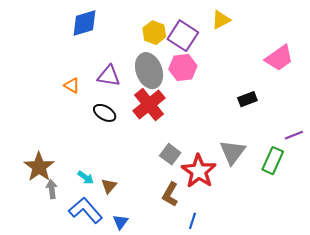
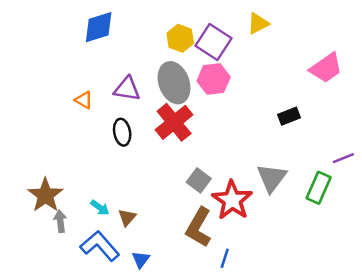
black ellipse: (105, 113) -> (122, 132), turned 50
brown L-shape: (170, 194) -> (199, 227), size x1.4

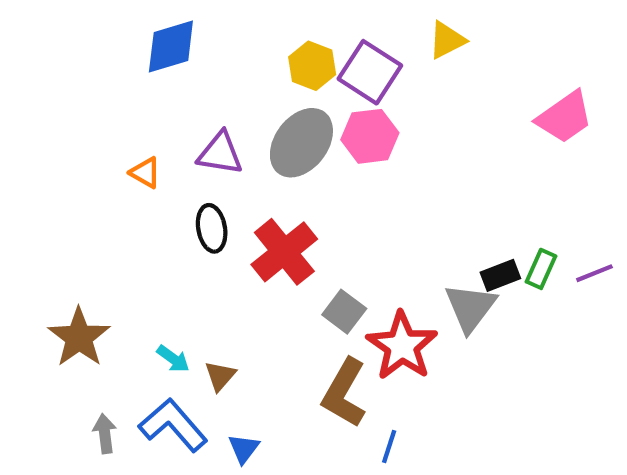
gray ellipse: (174, 83) -> (301, 143), turned 57
black rectangle: (289, 116) -> (500, 275), moved
red cross: (174, 122) -> (284, 252), moved
green rectangle: (319, 188) -> (541, 269), moved, size x0.7
gray arrow: (60, 221) -> (105, 434), moved

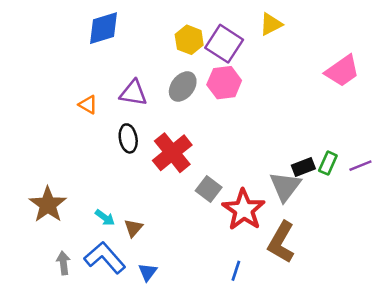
gray ellipse: (301, 143) -> (183, 87), size x0.7
brown L-shape: (344, 393) -> (281, 242), moved

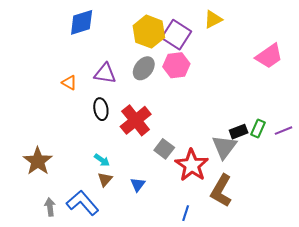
yellow hexagon: (189, 40) -> (149, 32), size x1.4
cyan arrow: (105, 218) -> (102, 160), moved
blue triangle: (148, 272) -> (138, 185), moved

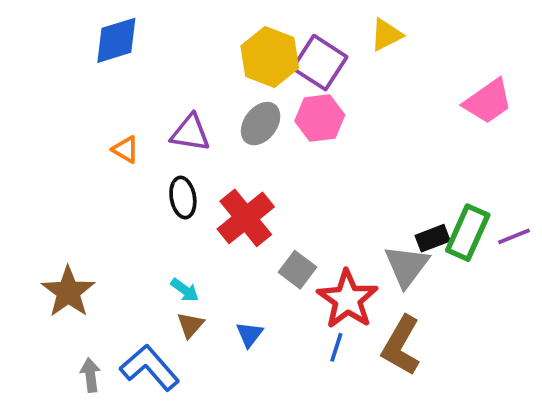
blue diamond: (82, 22) -> (116, 40), moved
green rectangle: (258, 128) -> (468, 233), size x1.6
blue line: (186, 213) -> (336, 347), moved

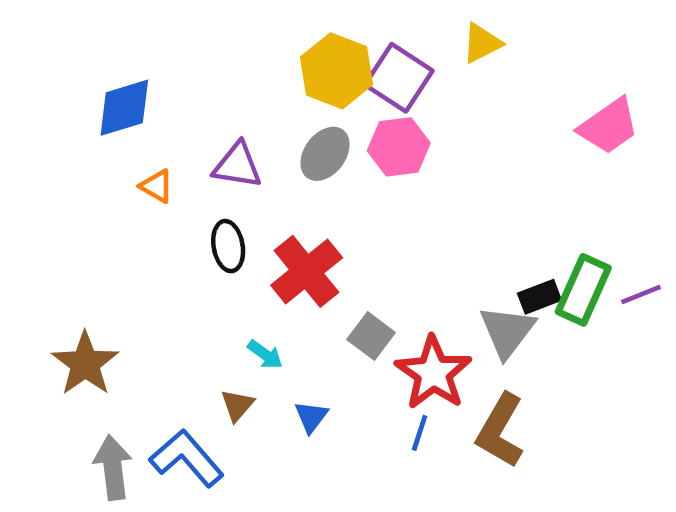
blue diamond: (116, 40) -> (124, 108), moved
cyan arrow: (185, 290) -> (265, 354), moved
gray arrow: (90, 375) -> (113, 467), size x1.5

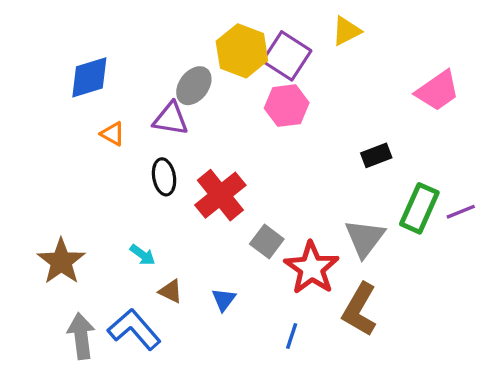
gray ellipse: (325, 154) -> (194, 86), moved
black rectangle: (539, 297) -> (376, 155), moved
cyan arrow: (265, 354) -> (142, 255), moved
brown triangle: (237, 405) -> (171, 291), turned -45
blue line: (420, 433) -> (292, 336), moved

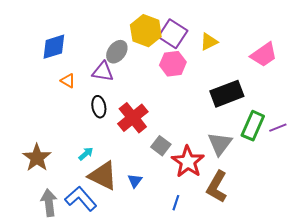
yellow triangle: (346, 31) -> (209, 42), moved
black rectangle: (376, 155) -> (227, 94), size x1.8
cyan arrow: (142, 255) -> (86, 154), turned -77
brown triangle: (171, 291) -> (103, 176), size x2.0

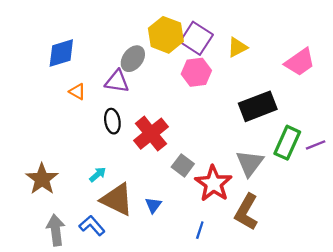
blue L-shape: (81, 199) -> (92, 226), size x0.7

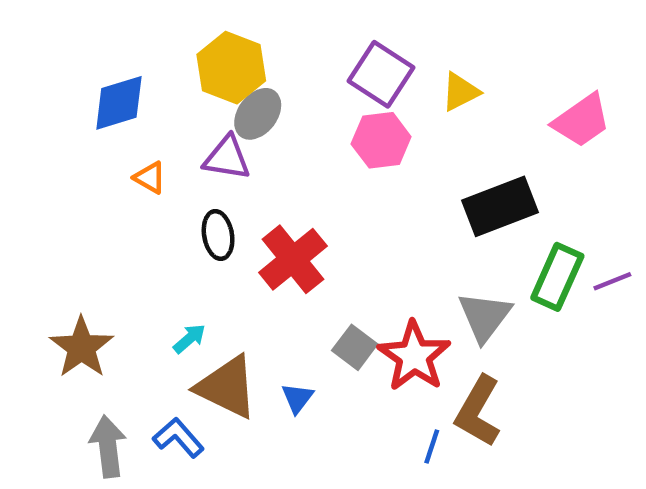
yellow hexagon: (166, 35) -> (231, 68), moved
gray square: (183, 165) -> (355, 347), moved
blue line: (200, 230) -> (432, 446), moved

